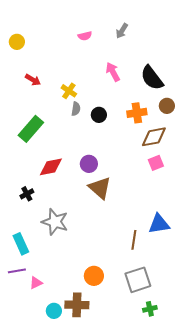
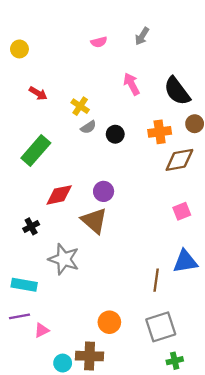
gray semicircle: (76, 109) -> (88, 127), turned 48
pink square: (156, 163) -> (182, 211), moved
brown triangle: (100, 188) -> (94, 221), moved
cyan rectangle: (21, 244) -> (24, 285), turned -55

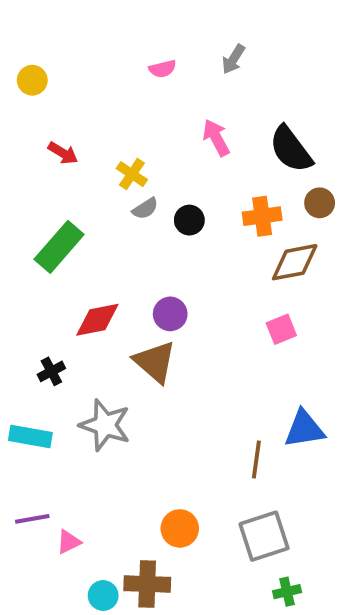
pink square: (182, 211) -> (281, 329), moved
cyan rectangle: (24, 285) -> (30, 437), moved

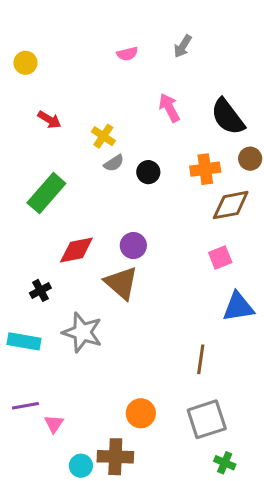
blue triangle: (304, 429) -> (238, 307), moved
pink triangle: (69, 542) -> (54, 424), turned -30
green cross: (287, 592) -> (225, 463), turned 36

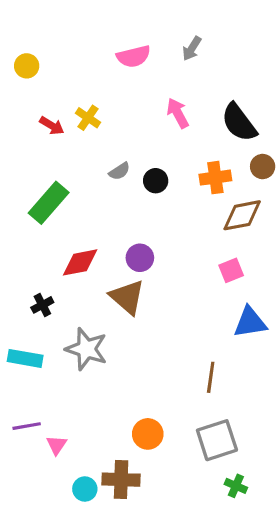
pink semicircle: (127, 54) -> (134, 56), size x1.5
yellow cross: (103, 136) -> (88, 118), moved

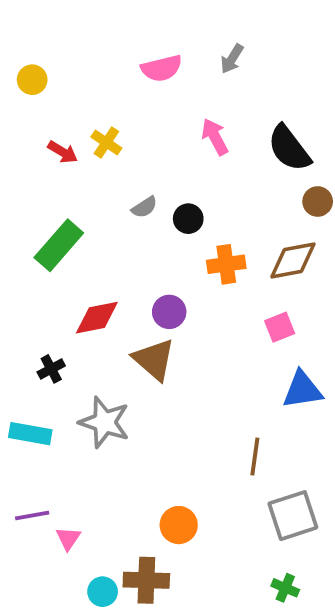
orange cross: (215, 178) -> (226, 264), moved
gray square: (217, 440) -> (293, 516), moved

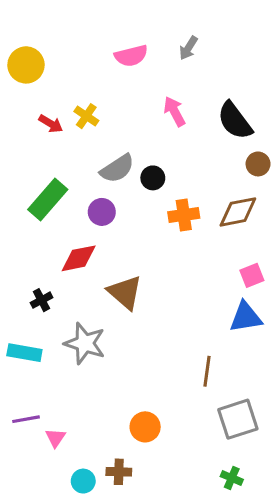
yellow circle: (32, 80) -> (26, 65), size x1.5
gray semicircle: (144, 207) -> (117, 169), size x1.6
purple circle: (169, 312) -> (102, 212), moved
pink square: (280, 327) -> (252, 275), moved
brown cross: (146, 580) -> (119, 472), size x0.7

